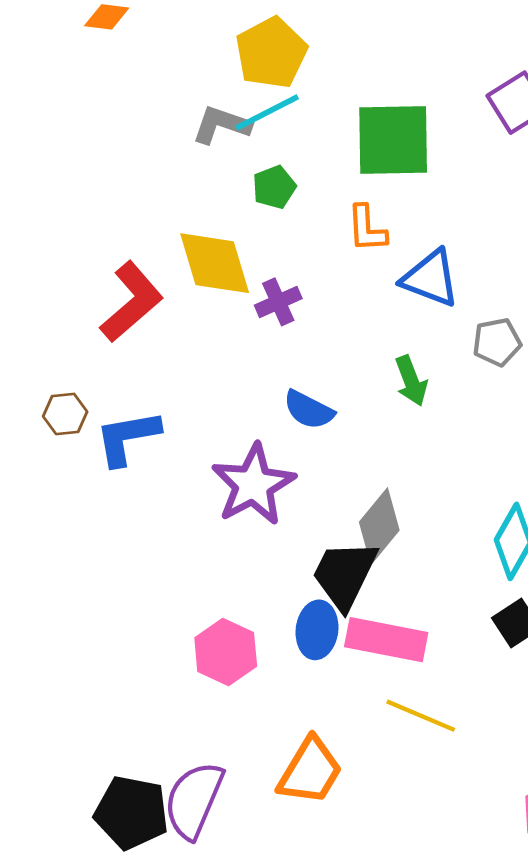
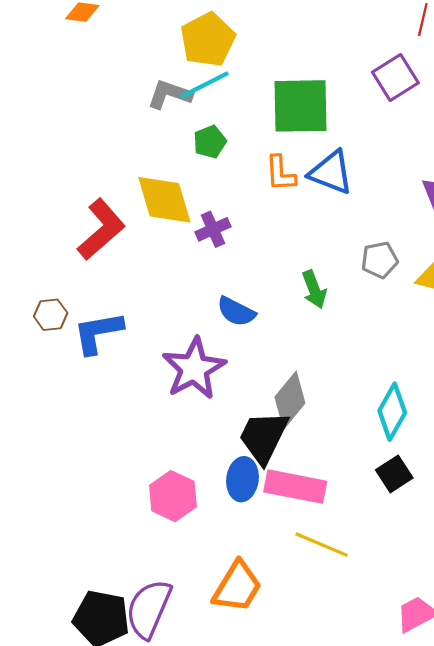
blue triangle: (430, 278) -> (331, 172), moved

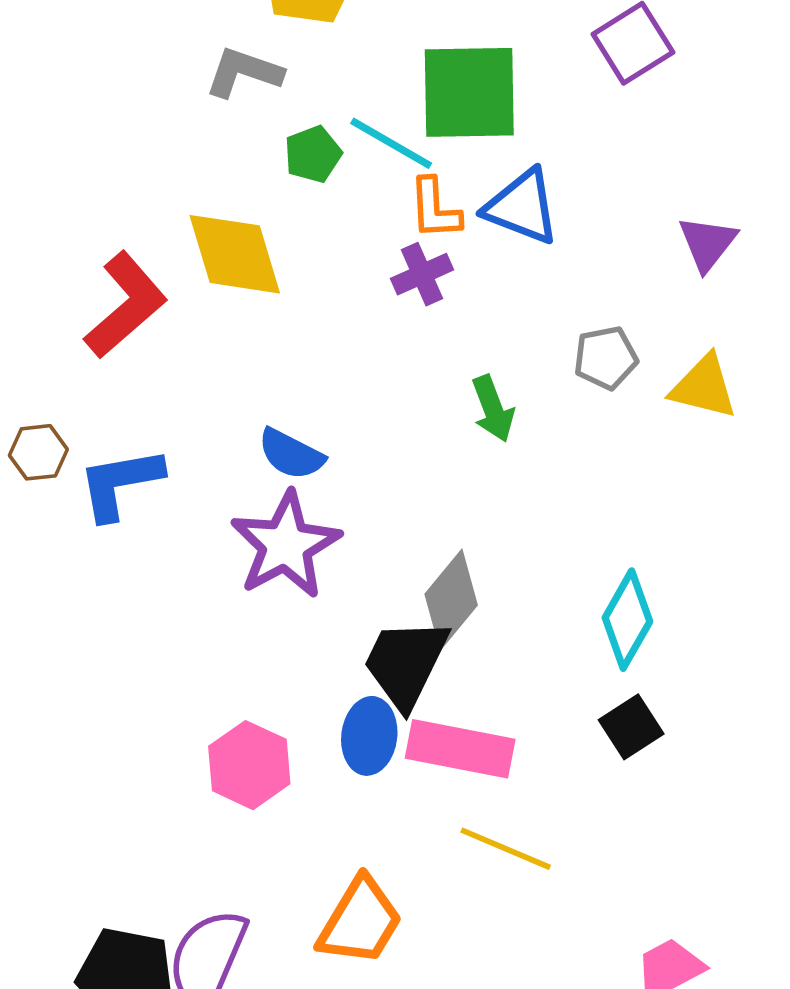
cyan line: (205, 85) -> (391, 143), moved, turned 57
purple cross: (213, 229) -> (422, 274), moved
blue semicircle: (236, 312) -> (291, 454), moved

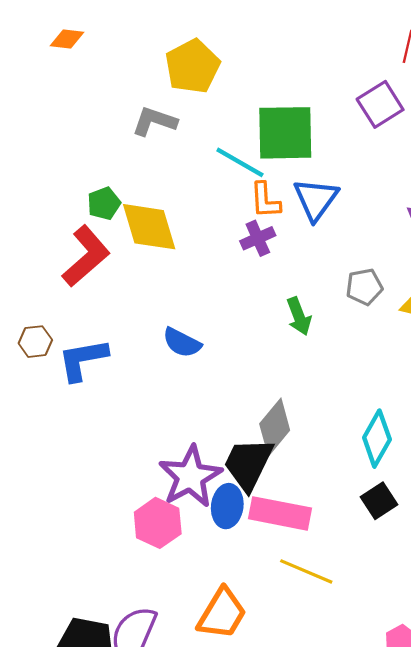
green pentagon: (313, 154) -> (104, 203), moved
blue triangle: (522, 207) -> (316, 199), turned 45
purple star: (286, 545) -> (190, 477), moved

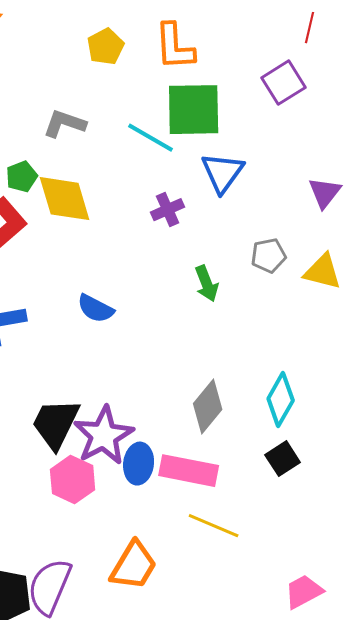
yellow pentagon: (192, 66) -> (106, 47), size x0.7
gray L-shape: (154, 121) -> (65, 124), moved
orange L-shape: (265, 200) -> (175, 47), moved, size x1.4
gray diamond: (275, 427) -> (208, 407), moved
black trapezoid: (248, 464) -> (56, 424), moved

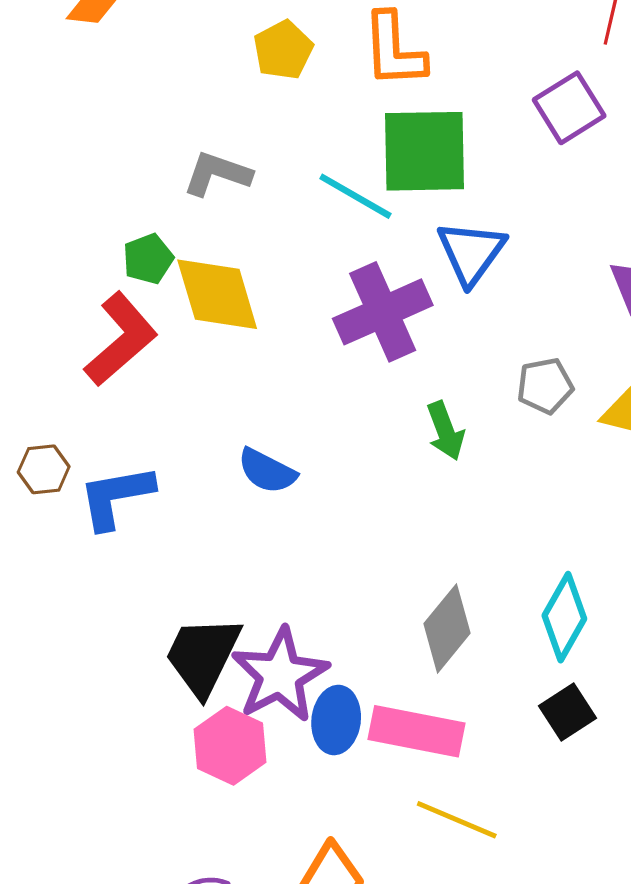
purple cross: (168, 210) -> (383, 312), size x1.8

